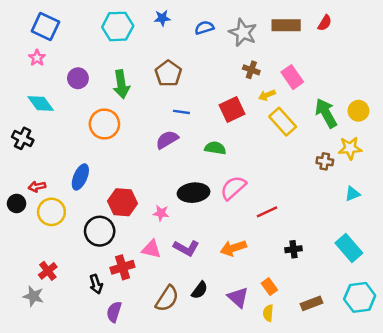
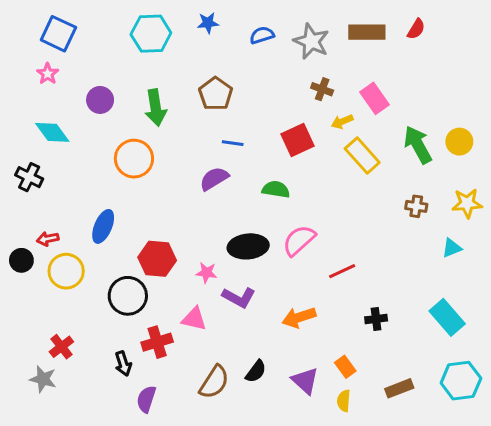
yellow star: (350, 148) -> (467, 203), moved
purple L-shape: (186, 248) -> (239, 297), moved

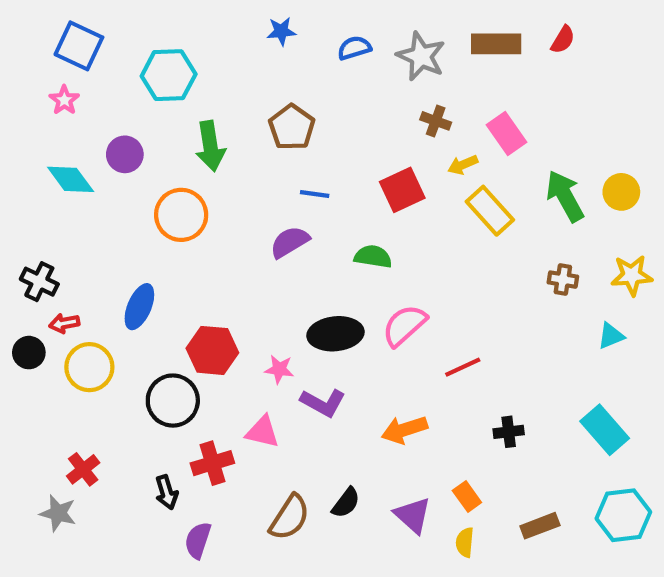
cyan hexagon: (151, 34) -> (169, 75), moved
purple circle: (100, 100) -> (125, 154), moved
black cross: (29, 177) -> (39, 282), moved

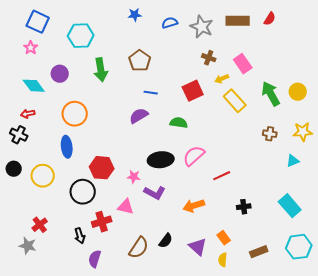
orange circle: (181, 215) -> (75, 114), moved
blue ellipse: (139, 307) -> (67, 147), turned -30
red arrow: (64, 323) -> (28, 114), moved

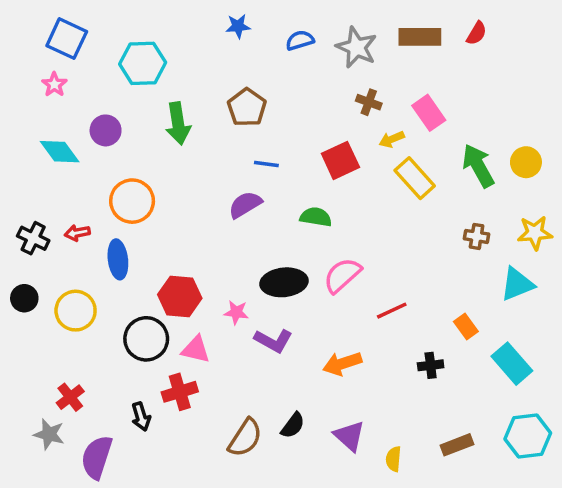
red arrow: (28, 114) -> (77, 233), moved
cyan triangle: (293, 161) -> (517, 284), size x1.5
pink triangle: (126, 207) -> (196, 349), moved
orange rectangle: (224, 238) -> (466, 326), moved
purple semicircle: (95, 259) -> (97, 457), moved, size x1.4

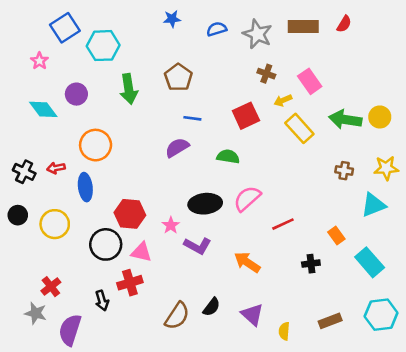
blue square: (67, 39) -> (65, 28), moved, turned 32
green arrow: (478, 166) -> (345, 120), turned -52
pink star: (236, 312) -> (171, 225), turned 30
orange arrow: (342, 364) -> (247, 262), turned 52

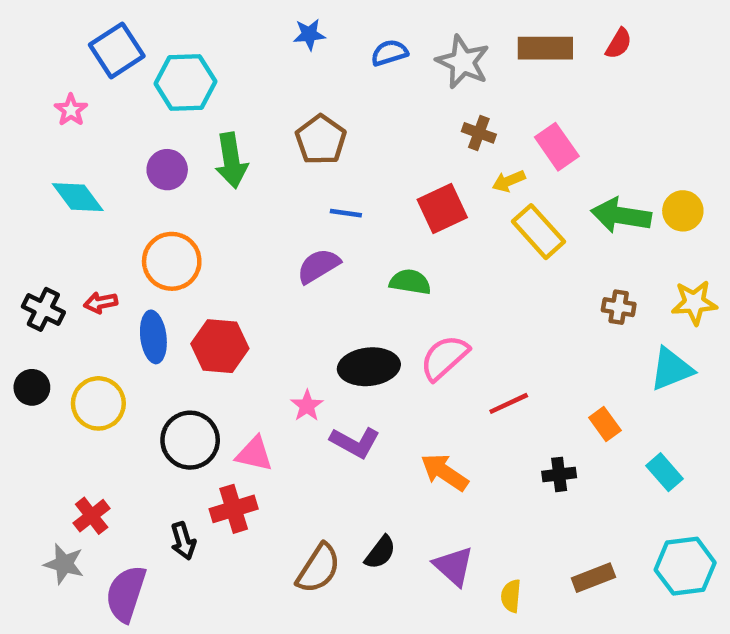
purple circle: (76, 94) -> (167, 170), moved
red hexagon: (130, 214) -> (220, 346), moved
cyan rectangle: (370, 262) -> (665, 472), size x0.7

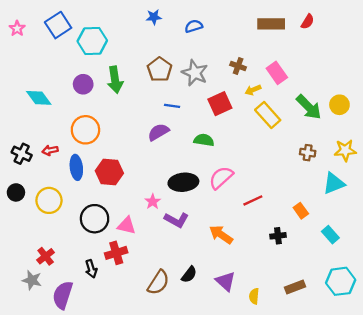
gray star: (463, 62) -> (195, 73), moved
pink star: (71, 110) -> (17, 28), moved
green arrow: (621, 215) -> (309, 107), turned -144

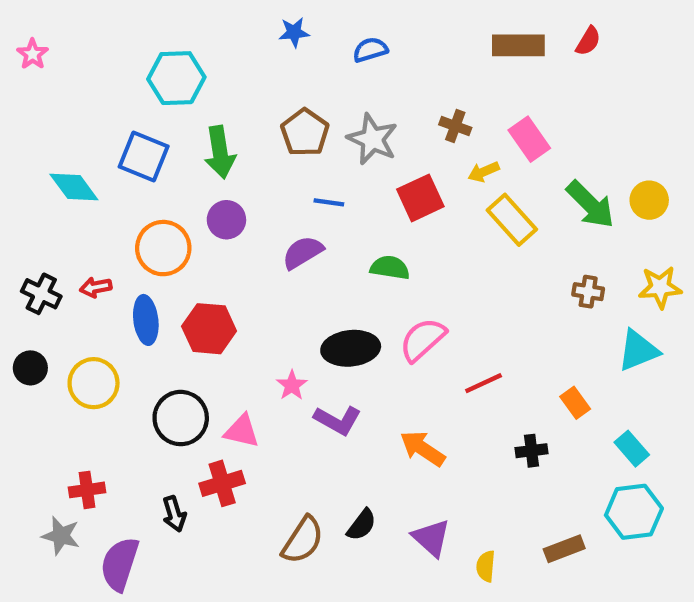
blue square: (58, 25) -> (144, 157), moved, turned -35
purple circle: (83, 84) -> (226, 220), moved
red cross: (46, 256) -> (87, 490), turned 30
cyan hexagon: (341, 281) -> (634, 512), moved

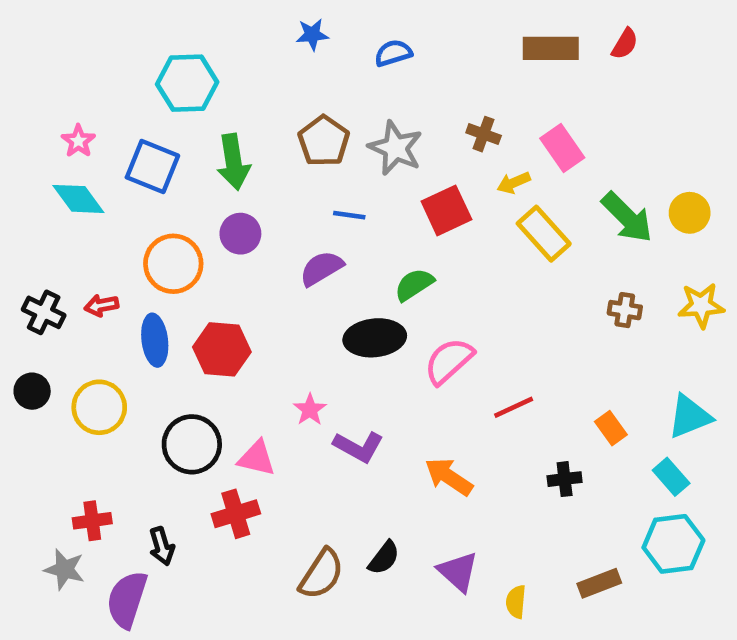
pink star: (33, 54) -> (78, 141), moved
green semicircle: (390, 268) -> (414, 285), turned -42
black ellipse: (351, 348) -> (375, 338), moved
cyan triangle: (638, 350) -> (690, 417), moved
black arrow: (174, 514) -> (162, 546), moved

